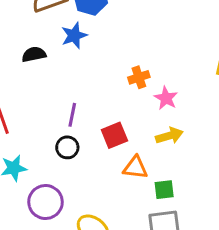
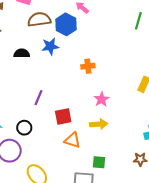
orange cross: (139, 77) -> (88, 66), moved
black circle: (67, 147) -> (24, 128), moved
green square: (164, 190) -> (99, 162), moved

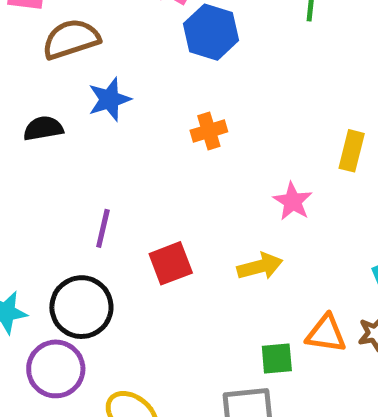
blue hexagon: (66, 24) -> (211, 32), moved
pink star: (102, 99) -> (293, 201), moved
black circle: (24, 128) -> (81, 307), size x1.6
orange triangle: (72, 140) -> (326, 334), moved

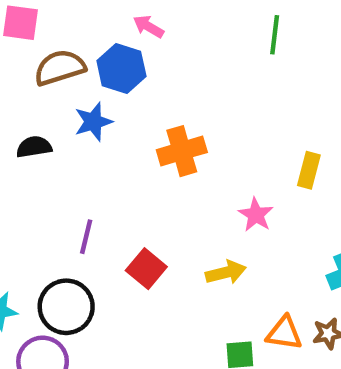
blue hexagon: (211, 32) -> (121, 69), moved
orange cross: (209, 131) -> (182, 151), size x1.5
red square: (171, 263) -> (146, 269), turned -30

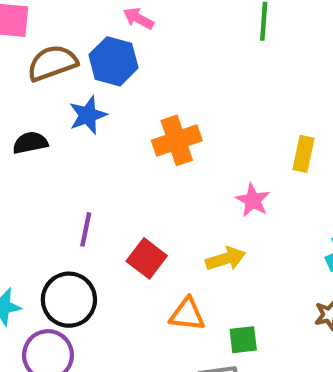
orange triangle: (284, 333) -> (187, 314), moved

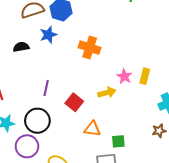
orange cross: (177, 140) -> (90, 48), turned 35
yellow rectangle: (304, 154) -> (145, 76), moved
yellow arrow: (226, 259) -> (107, 93), moved

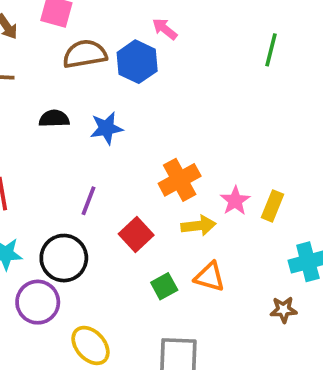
blue star: (48, 35) -> (106, 128), moved
orange cross: (90, 48) -> (180, 180), moved, turned 35
orange triangle: (92, 129) -> (210, 277), moved
green square: (118, 141) -> (164, 286), moved, turned -32

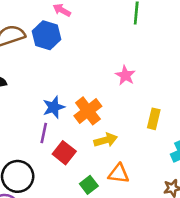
blue star: (106, 128) -> (54, 107), moved
purple line: (89, 201) -> (44, 133), moved
pink star: (235, 201) -> (125, 75), moved

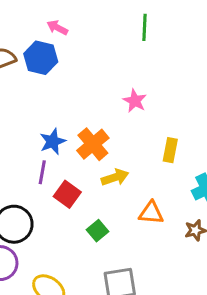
orange triangle: (119, 174) -> (151, 213), moved

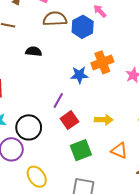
blue star: (53, 141) -> (79, 75), moved
orange cross: (93, 144) -> (102, 62), moved
green square: (97, 231) -> (81, 150), size x1.5

